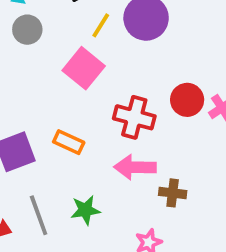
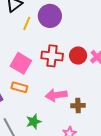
pink square: (84, 68) -> (21, 63), moved
red cross: (134, 117) -> (52, 56), moved

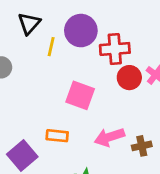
red cross: (52, 56) -> (115, 49), moved
pink square: (21, 63) -> (80, 95), moved

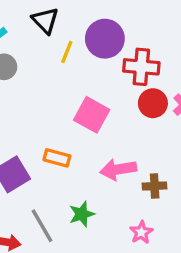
black triangle: (29, 23) -> (45, 20), turned -35

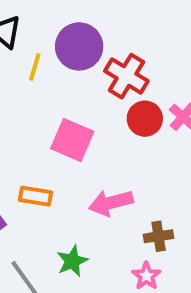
red cross: (141, 67) -> (126, 76), turned 32
brown cross: (155, 186) -> (159, 236), moved

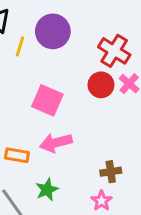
red cross: (126, 76) -> (114, 51), moved
orange rectangle: (36, 196) -> (17, 155), moved
pink arrow: (111, 203) -> (56, 143), moved

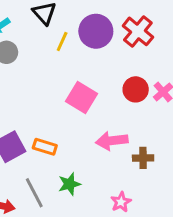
red cross: (114, 51) -> (138, 31), moved
pink arrow: (56, 143) -> (112, 141), moved
brown cross: (111, 172) -> (143, 158), moved

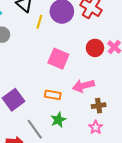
orange rectangle: (45, 147) -> (53, 95), moved
brown cross: (143, 158) -> (99, 106), moved

